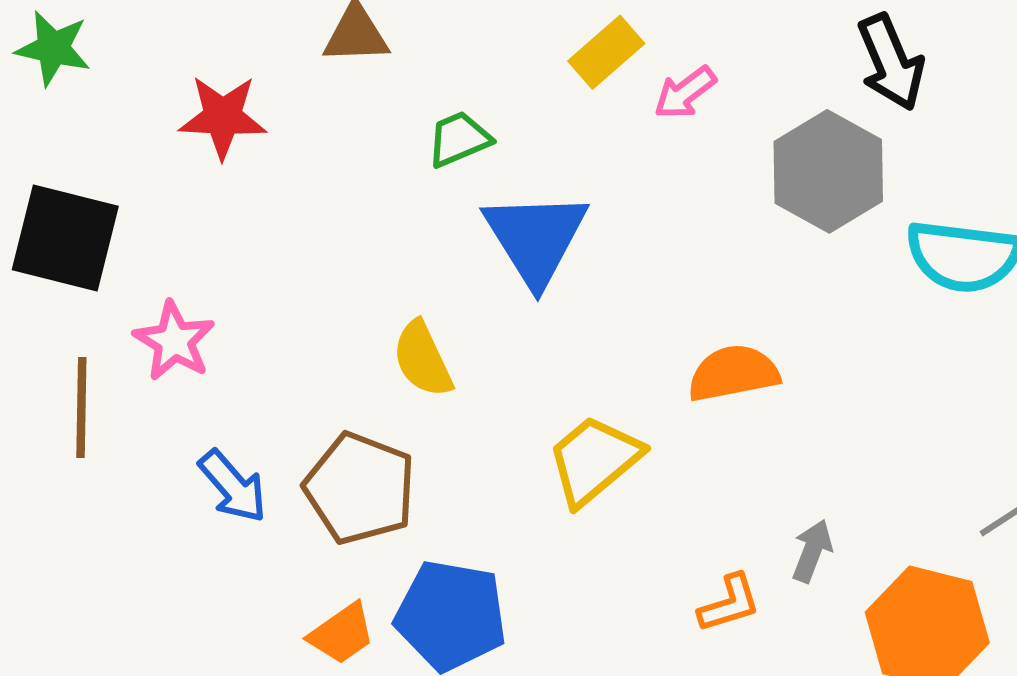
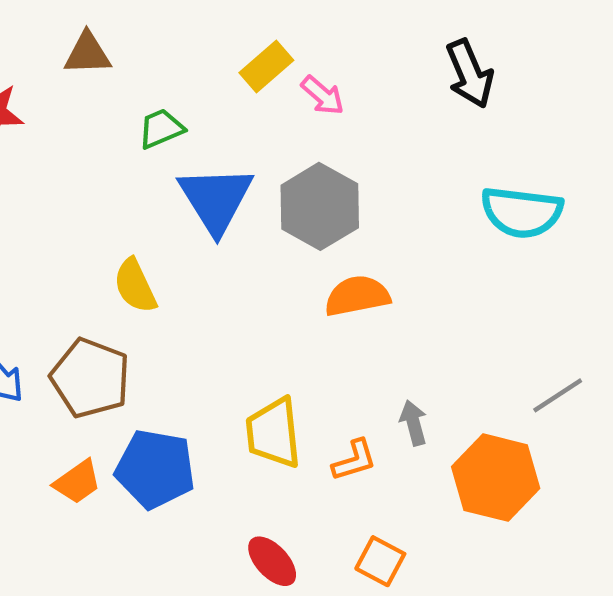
pink arrow: (685, 93) -> (323, 95), turned -102
gray hexagon: (828, 171) -> (320, 206), moved
yellow trapezoid: (594, 460) -> (274, 433), moved, turned -56
gray arrow: (812, 551) -> (413, 423), turned -36

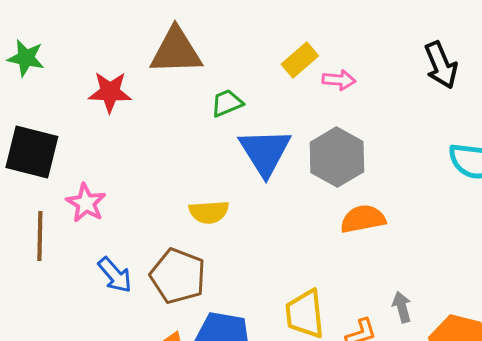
brown triangle: (87, 54) -> (176, 51), size x1.6
pink arrow: (323, 95) -> (339, 80), turned -36
yellow semicircle: (135, 286) -> (209, 212), turned -69

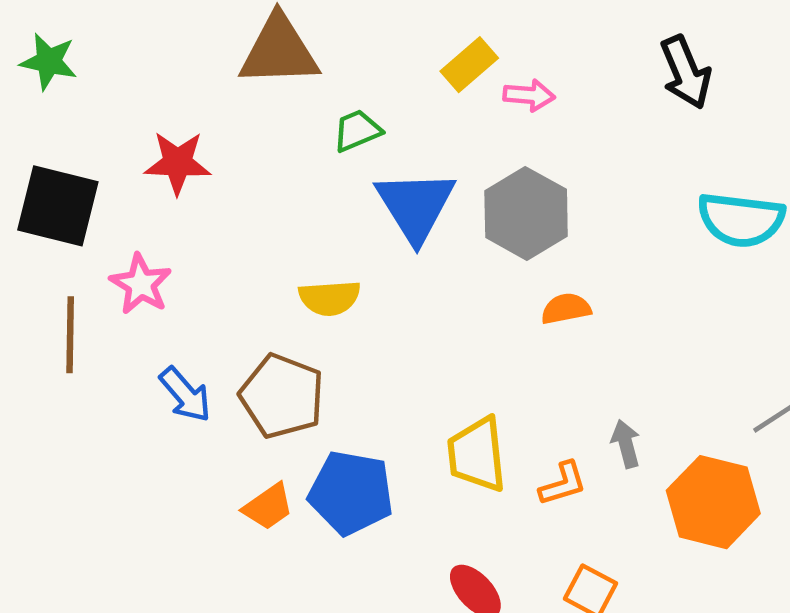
red star: (110, 92) -> (178, 163), moved
orange semicircle: (363, 219) -> (566, 309), size x0.7

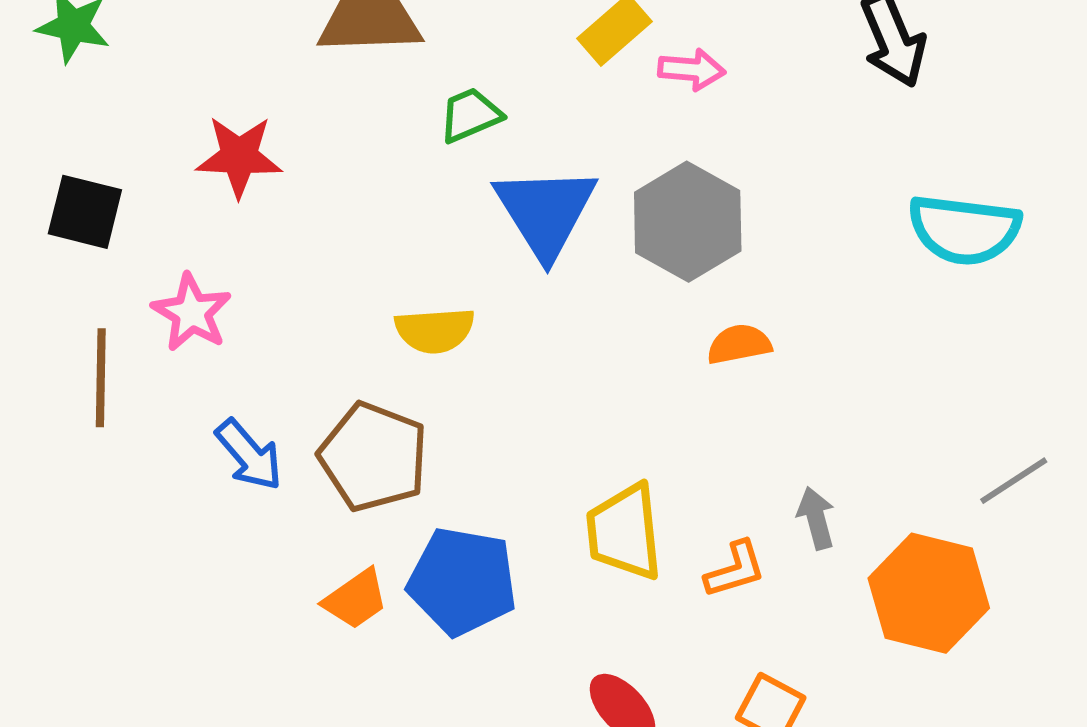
black square: (58, 206) -> (85, 212), size x0.7

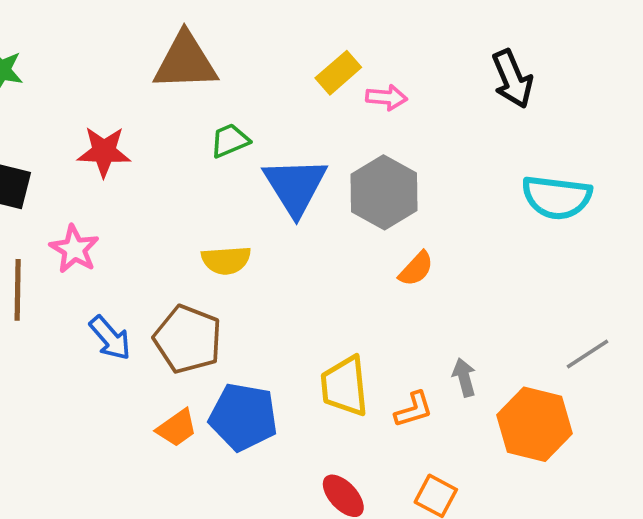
green trapezoid: (470, 115) -> (230, 141), moved
orange semicircle: (739, 344) -> (416, 269), turned 144

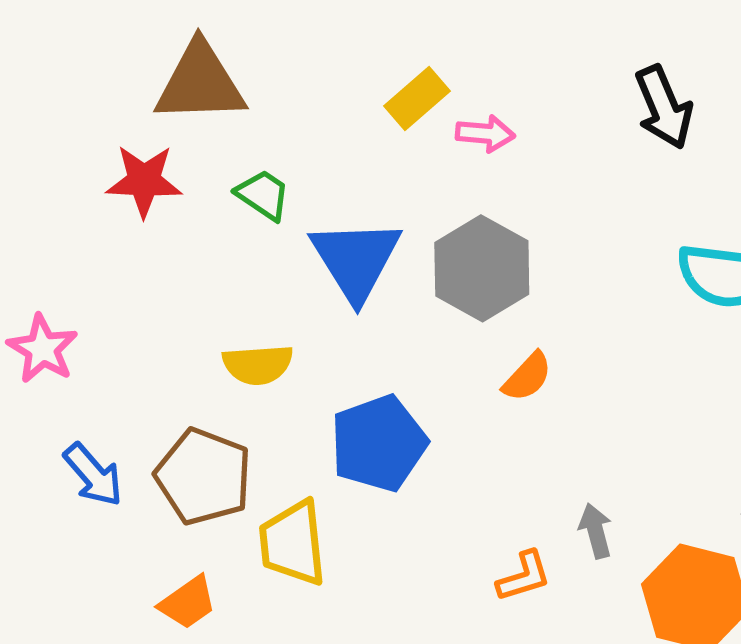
green trapezoid: (230, 141) -> (263, 195), turned 57
red star: (104, 152) -> (144, 181), moved
yellow trapezoid: (345, 386) -> (293, 543), moved
blue pentagon: (243, 417) -> (379, 443), moved, turned -30

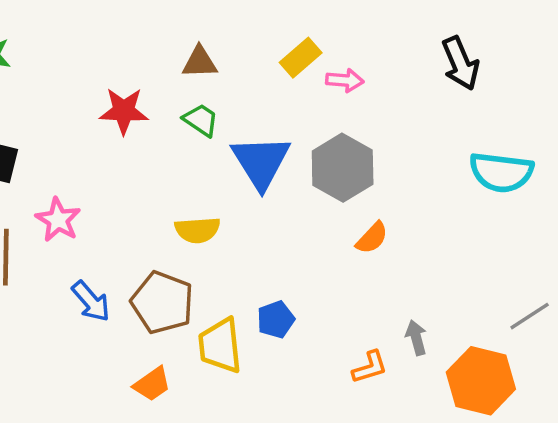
brown triangle: (200, 83) -> (200, 62), moved, size x0.6
blue pentagon: (379, 443) -> (276, 320), moved, size x0.6

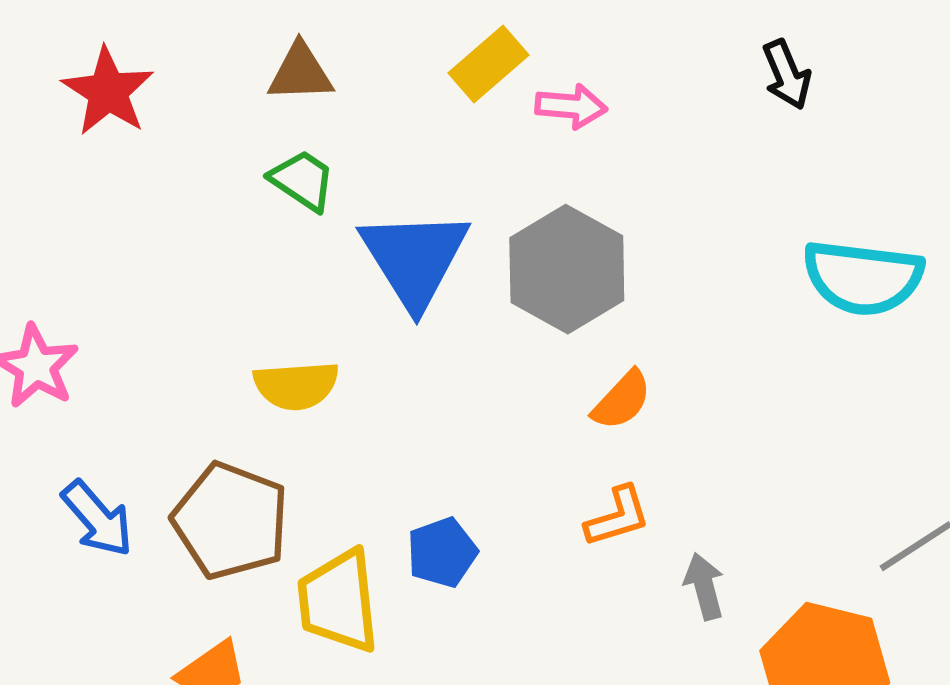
black arrow: (460, 63) -> (787, 75), size x0.7
red star: (124, 111) -> (108, 91), moved, turned 30
orange L-shape: (370, 367) -> (618, 517), moved

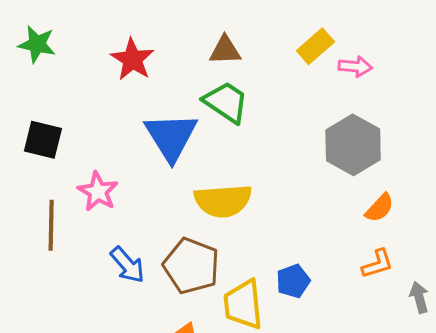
green trapezoid: (302, 180) -> (226, 102), size x1.4
blue triangle: (415, 259) -> (171, 137), moved
yellow semicircle: (296, 385) -> (223, 201), size x1.4

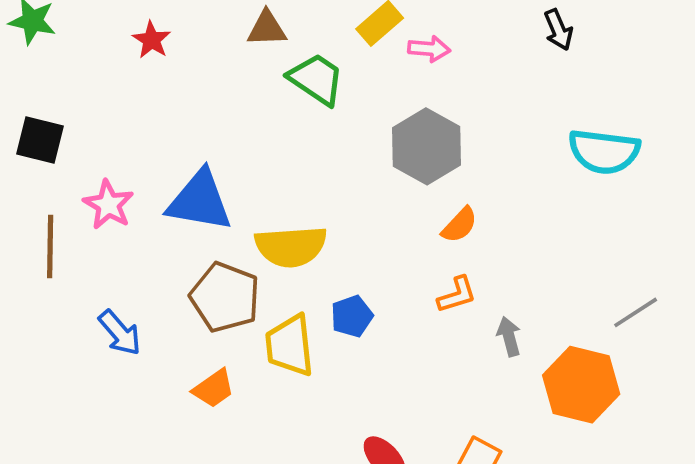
red star: (132, 59) -> (151, 40), size x0.7
green trapezoid: (226, 102) -> (316, 79), moved
blue triangle: (171, 137) -> (200, 201), moved, turned -48
yellow semicircle: (223, 201) -> (291, 247), moved
blue arrow: (127, 265) -> (120, 333), moved

